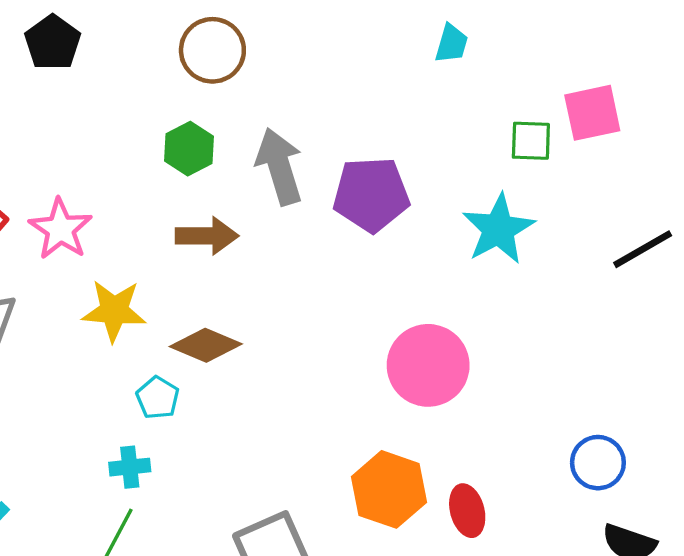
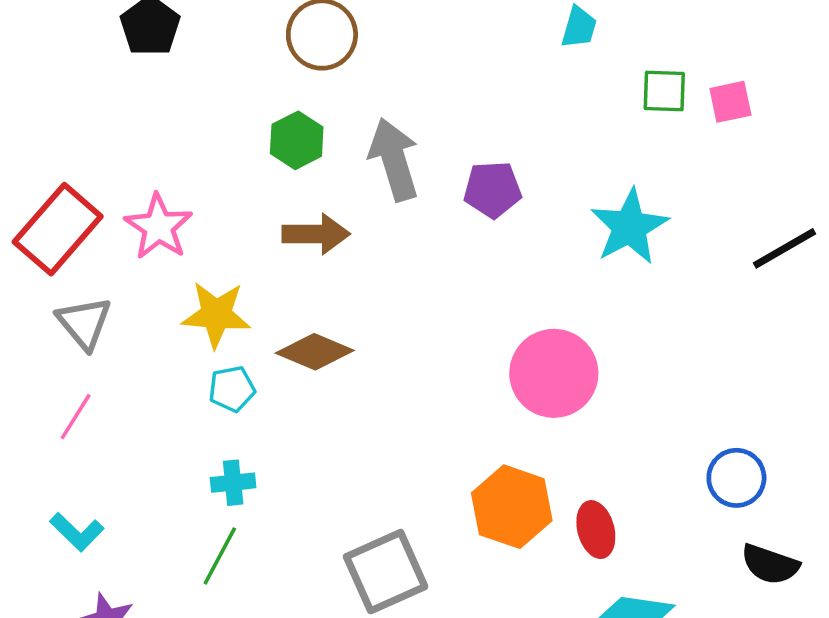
pink square: (592, 113) -> (730, 102), size x0.7
green square: (531, 141) -> (664, 91), moved
purple pentagon: (371, 194) -> (493, 190), size x0.7
cyan pentagon: (158, 398) -> (232, 389), moved, turned 30

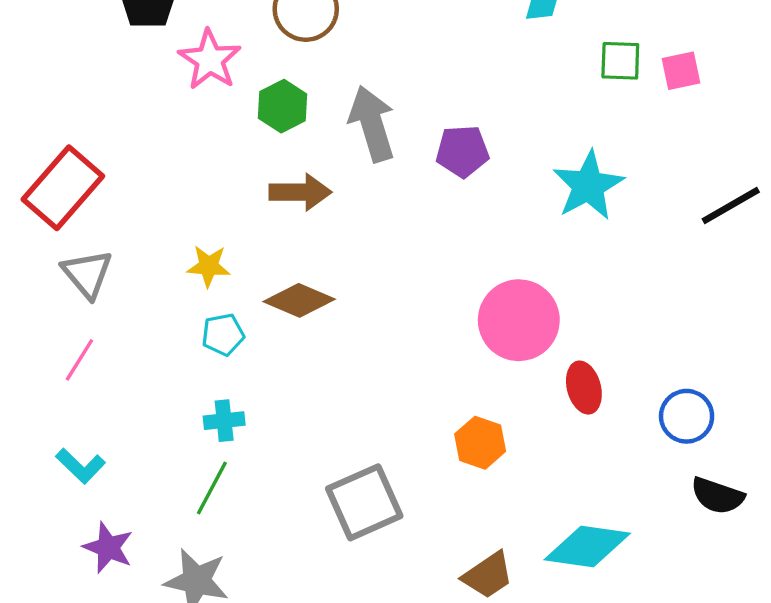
pink star: (159, 227) -> (210, 60), moved
yellow star: (216, 314) -> (209, 266), size x0.7
orange hexagon: (512, 507) -> (480, 443), size x0.7
red ellipse: (596, 530) -> (584, 388), moved

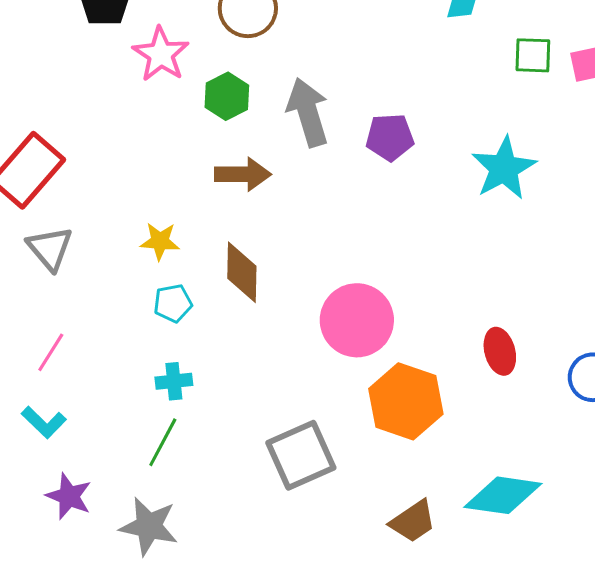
brown diamond: (299, 300) -> (242, 272), turned 68
pink circle: (519, 320) -> (357, 320), moved
pink line: (79, 360) -> (51, 352), moved
orange hexagon: (480, 443) -> (406, 401), size x1.6

